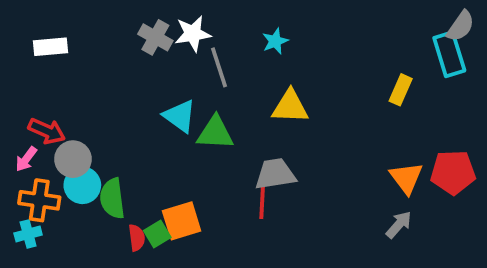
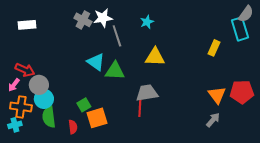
green semicircle: (112, 198) -> (49, 117), moved
green square: (157, 234) -> (84, 105), moved

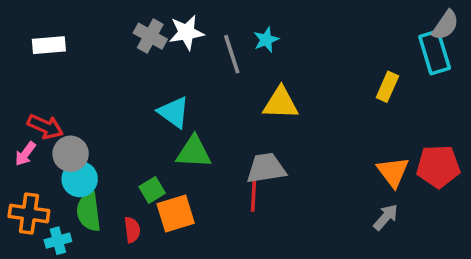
gray line: (117, 36) -> (232, 54), moved
green triangle: (115, 71) -> (194, 152), moved
orange cross: (21, 107) -> (29, 214), moved
cyan cross: (15, 125) -> (58, 241), moved

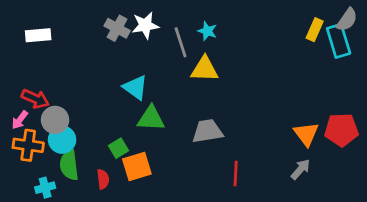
cyan star: (266, 40) -> (207, 31), turned -30
yellow rectangle: (387, 87) -> (315, 30), moved
yellow triangle: (281, 103) -> (205, 69), moved
red line: (253, 195) -> (236, 174), moved
orange cross: (29, 214) -> (28, 145), moved

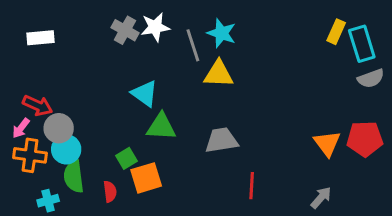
gray semicircle: (347, 20) -> (371, 78), moved, turned 35
cyan star: (207, 31) -> (222, 33), size x1.4
gray arrow: (300, 169) -> (321, 198), moved

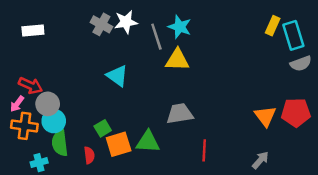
green triangle: (161, 127) -> (148, 142), moved

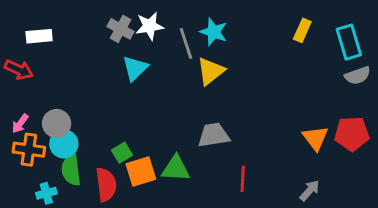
yellow rectangle: (273, 26) -> (302, 30), moved
yellow triangle: (177, 60) -> (211, 71), turned -40
cyan triangle: (117, 76) -> (135, 68), moved, turned 40
red arrow: (30, 86) -> (19, 70), moved
red semicircle: (89, 155) -> (106, 185), size x1.6

